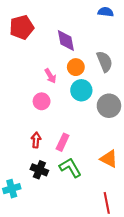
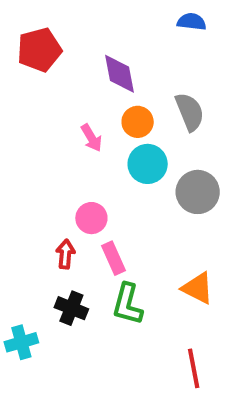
pink circle: (42, 101) -> (91, 218), moved
pink rectangle: (63, 142) -> (114, 258), turned -49
green L-shape: (70, 168) -> (128, 304), turned -135

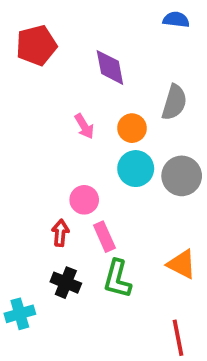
gray semicircle: (190, 112) -> (174, 102), turned 39
orange circle: (138, 122) -> (132, 128), moved
cyan circle: (148, 164) -> (136, 169), moved

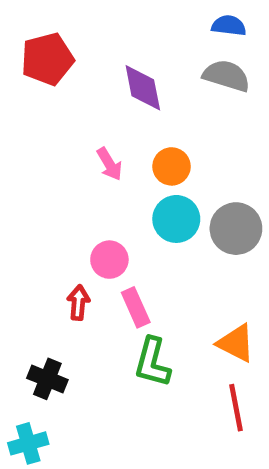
gray semicircle: (174, 102) -> (226, 76), moved, turned -90
black cross: (66, 283) -> (47, 379), moved
cyan cross: (20, 314) -> (28, 443), moved
red line: (178, 338) -> (236, 408), moved

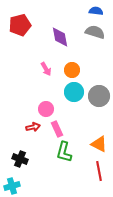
red arrow: (78, 303) -> (33, 127), turned 72

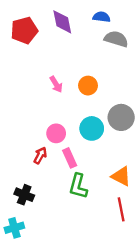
blue semicircle: (96, 11) -> (101, 17), moved
purple diamond: (60, 37) -> (62, 22), moved
cyan circle: (74, 92) -> (92, 128), moved
red arrow: (33, 127) -> (40, 155), turned -48

